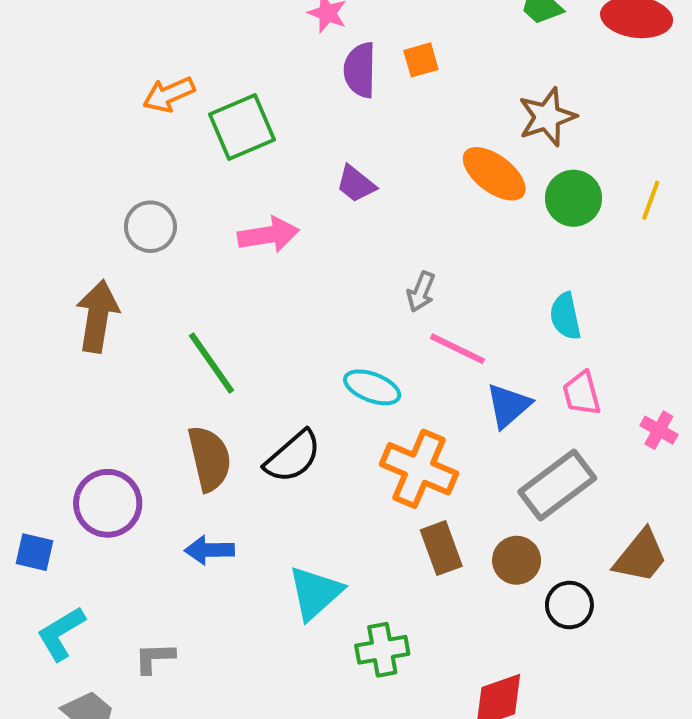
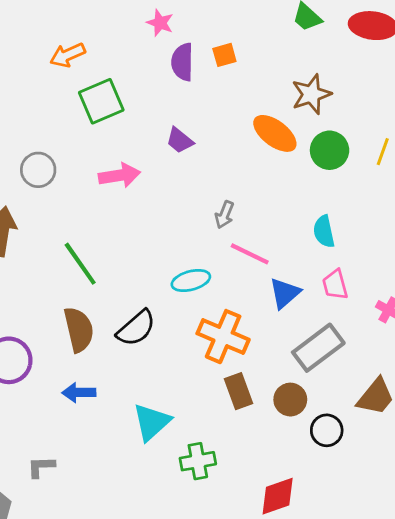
orange arrow: (169, 94) -> (68, 55), moved
cyan ellipse: (372, 387) -> (191, 280), turned -36

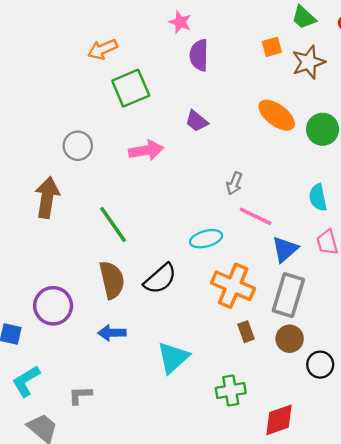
orange square: (224, 55) -> (272, 47), moved
brown star: (311, 94) -> (308, 62), moved
gray rectangle: (318, 348) -> (288, 295), moved, turned -36
brown rectangle: (238, 391) -> (246, 332), size x0.7
green cross: (198, 461) -> (231, 390), moved

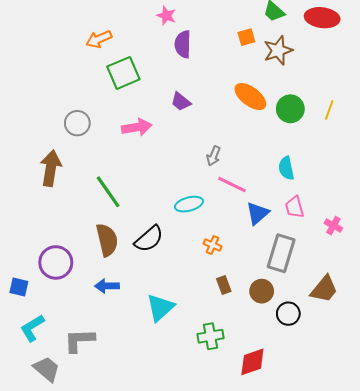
orange cross: (233, 286) -> (212, 245), size x0.5
gray rectangle: (288, 295) -> (281, 253), moved
gray L-shape: (80, 395) -> (79, 340), size x1.5

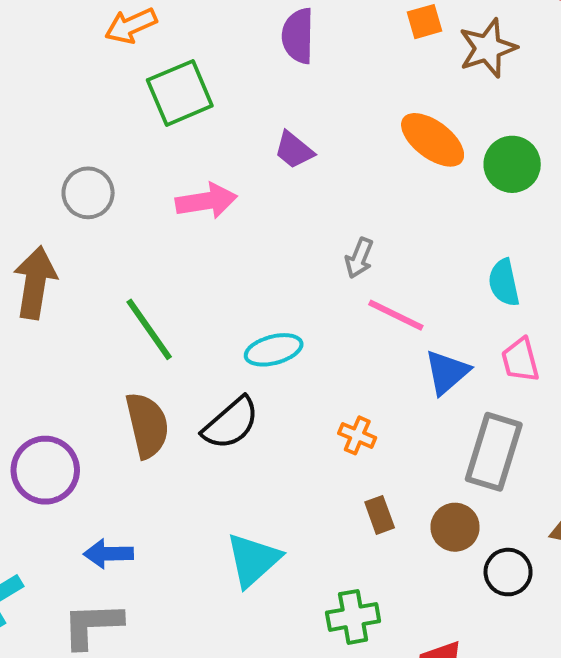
cyan ellipse: (189, 204) -> (274, 350), moved
blue arrow: (107, 286) -> (108, 554), moved

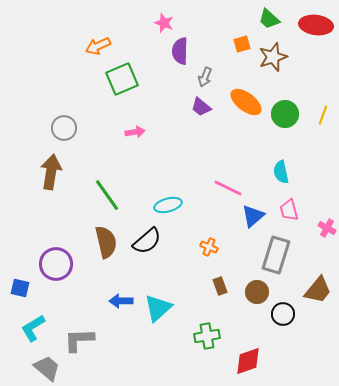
purple trapezoid: (294, 150) -> (201, 107), moved
gray circle: (88, 193) -> (64, 128), moved
pink arrow: (206, 201) -> (135, 132), size x0.7
gray arrow: (359, 258) -> (205, 77), moved
blue arrow: (108, 554) -> (121, 301), moved

